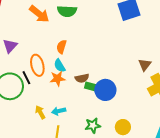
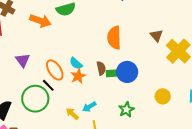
orange semicircle: (61, 47) -> (114, 38), moved, size x1.6
brown semicircle: (82, 78) -> (101, 68), turned -72
yellow circle: (123, 127) -> (163, 96), moved

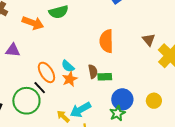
purple triangle: (23, 60) -> (13, 50), moved, turned -49
blue circle: (127, 72) -> (122, 99), moved
cyan arrow: (89, 107) -> (80, 110), size x1.5

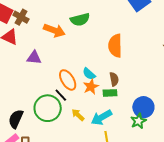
orange semicircle: (106, 41) -> (115, 46), moved
green rectangle: (105, 77) -> (110, 93), moved
yellow arrow: (63, 116) -> (78, 115), moved

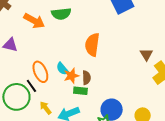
orange star: (91, 87) -> (71, 76), moved

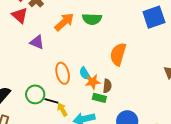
orange arrow: (34, 21) -> (64, 22), turned -80
black line: (31, 86) -> (51, 101), moved, turned -48
green circle: (16, 97) -> (35, 94), size x0.7

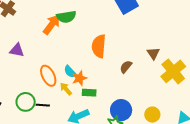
orange arrow: (64, 22) -> (52, 24), moved
brown semicircle: (107, 86) -> (126, 67), moved, turned -136
yellow arrow: (62, 110) -> (66, 89), moved

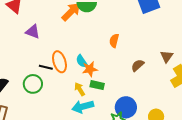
orange semicircle: (99, 46) -> (114, 41), size x0.6
yellow arrow: (66, 89) -> (80, 89), moved
black line: (43, 105) -> (46, 67), moved

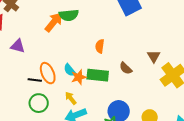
brown semicircle: (138, 65) -> (126, 68), turned -88
green circle: (33, 84) -> (39, 103), moved
green rectangle: (97, 85) -> (98, 75), moved, size x1.5

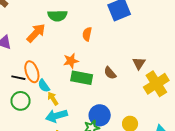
orange arrow: (54, 22) -> (36, 33), moved
orange semicircle: (100, 46) -> (87, 34), moved
cyan semicircle: (70, 70) -> (44, 86), moved
orange star: (79, 77) -> (71, 61), moved

